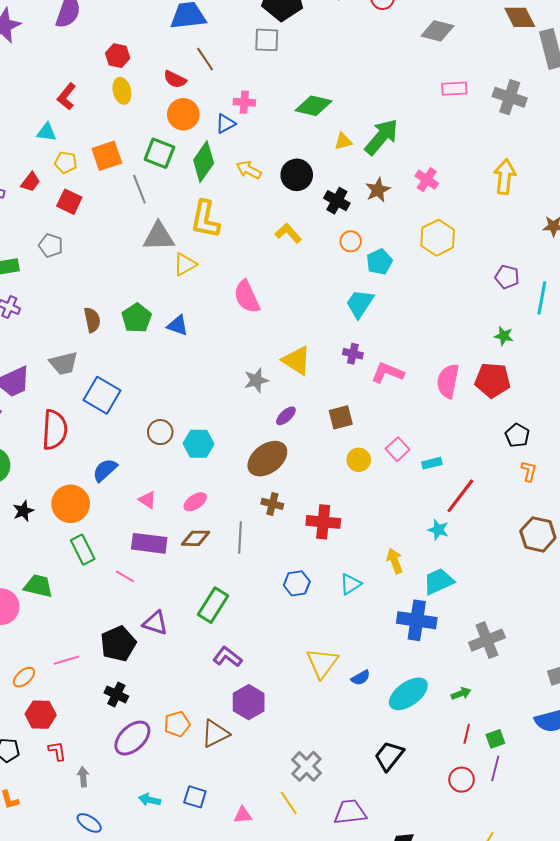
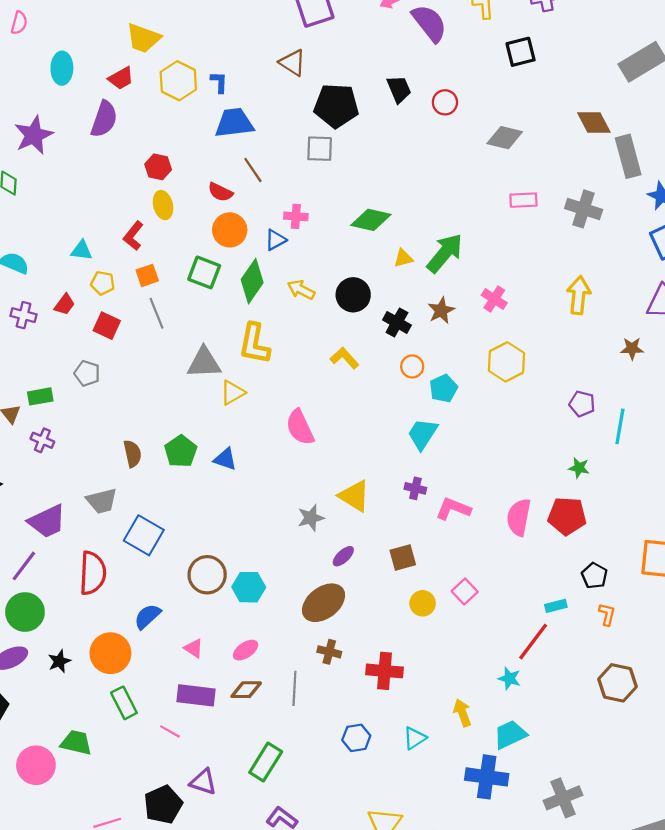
red L-shape: (67, 96) -> (133, 236), moved
orange square: (107, 156) -> (147, 275), size x0.7
gray line: (139, 189) -> (156, 313), moved
brown circle: (160, 432) -> (207, 575), size x1.4
cyan rectangle: (432, 463) -> (556, 606), moved

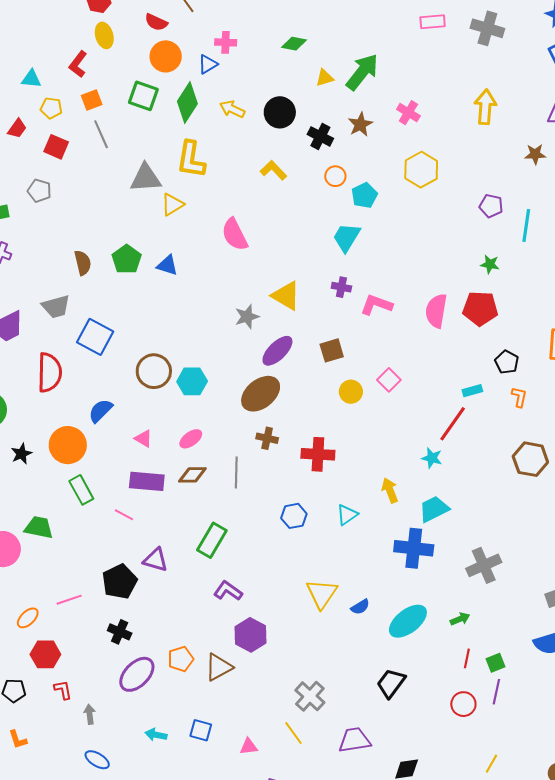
green diamond: (371, 220) -> (294, 44), size x0.7
purple ellipse: (343, 556) -> (277, 351), size x1.6

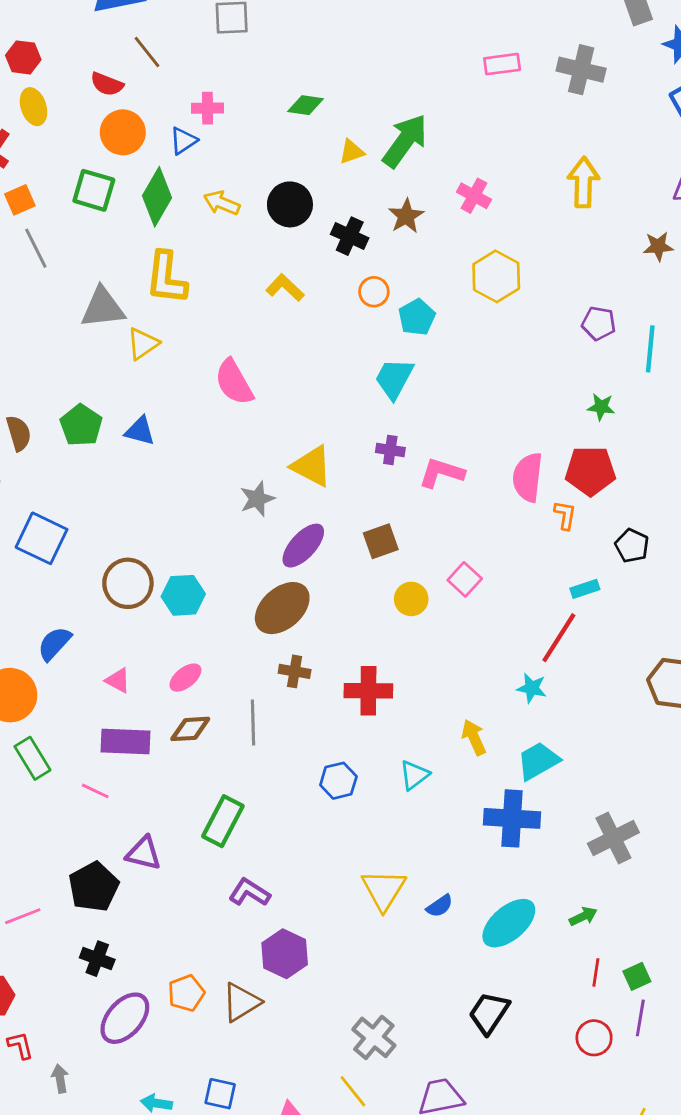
orange L-shape: (519, 397) -> (565, 515), moved

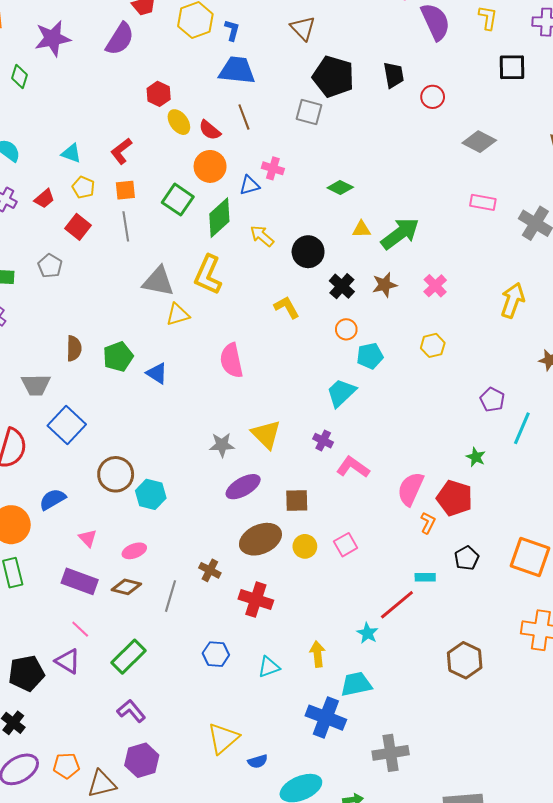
yellow ellipse: (34, 107) -> (179, 122), moved, turned -35
yellow hexagon: (496, 276) -> (433, 345), size x0.7
brown ellipse: (282, 608) -> (260, 539), moved
pink line: (95, 791) -> (80, 629), moved

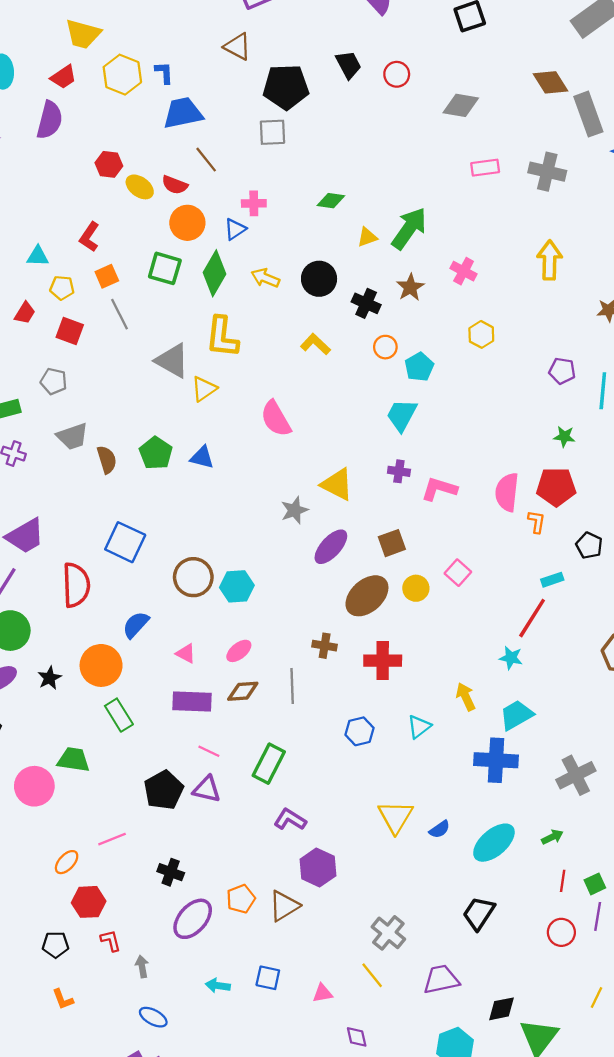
gray triangle: (158, 281) -> (172, 361), turned 36
gray trapezoid: (36, 385) -> (72, 436), moved
black pentagon: (26, 673) -> (164, 790), moved

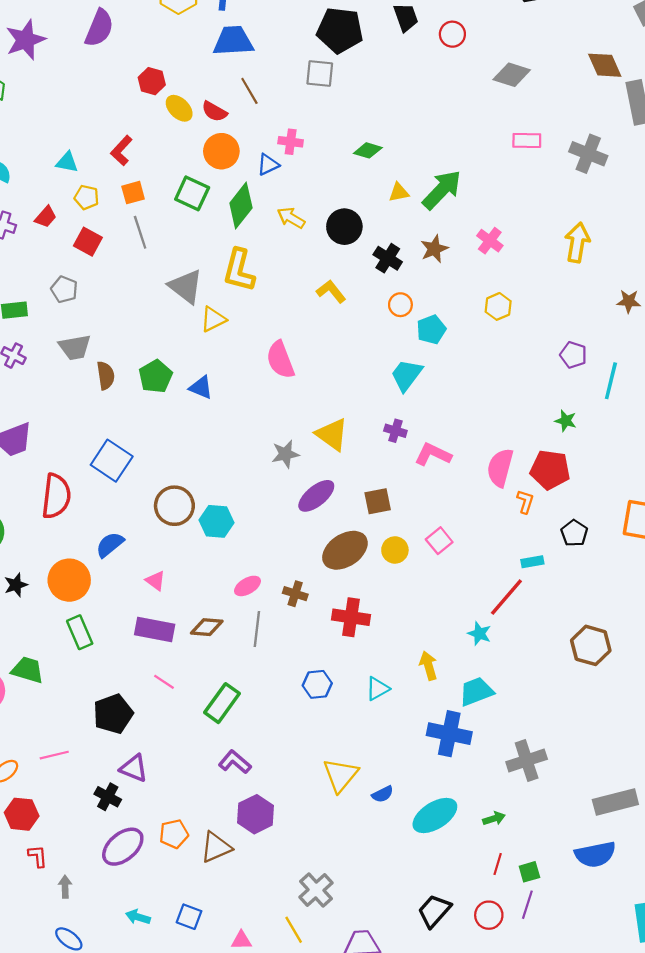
pink ellipse: (239, 651) -> (247, 586), moved
purple triangle: (207, 789) -> (134, 768), moved
black trapezoid: (479, 913) -> (434, 911), moved

